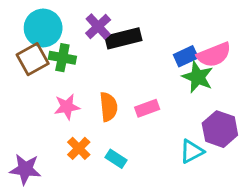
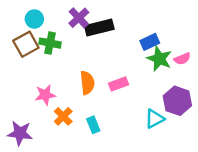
cyan circle: (43, 28) -> (34, 19), size x0.6
pink semicircle: (214, 55) -> (182, 59), moved, size x0.6
pink star: (67, 107) -> (45, 95), moved
cyan rectangle: (116, 159) -> (93, 125), turned 35

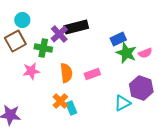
purple cross: (79, 18) -> (59, 34), moved
green cross: (50, 43) -> (43, 48), moved
pink star: (45, 95) -> (31, 71), moved
orange cross: (63, 116) -> (60, 101), moved

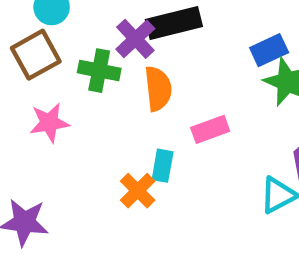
pink star: (31, 71) -> (49, 123), moved
orange semicircle: (66, 73) -> (158, 89), moved
cyan rectangle: (71, 108) -> (163, 166), moved, turned 32

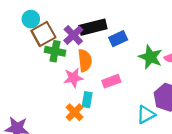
blue rectangle: (269, 50) -> (118, 39), moved
brown square: (36, 55) -> (43, 34), moved
pink star: (49, 123) -> (73, 78), moved

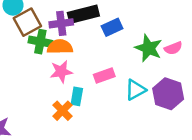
purple cross: (73, 35) -> (61, 23), turned 36
orange semicircle: (85, 60) -> (60, 47), moved, turned -85
cyan triangle: (146, 115) -> (135, 90), moved

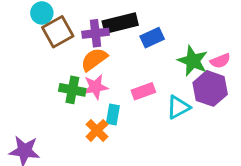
green cross: (40, 42) -> (72, 90), moved
orange semicircle: (60, 47) -> (94, 59), turned -35
purple hexagon: (168, 94) -> (210, 88), moved

